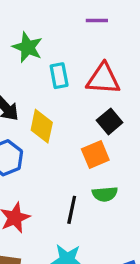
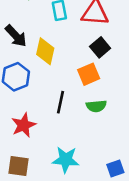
black line: (72, 210) -> (61, 102), moved

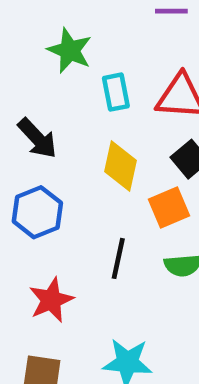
yellow diamond: (45, 51) -> (121, 166), moved

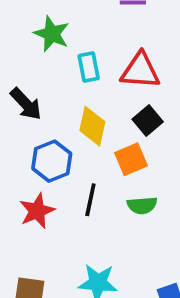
blue hexagon: (37, 212) -> (52, 161), moved
red star: (51, 300) -> (37, 211), moved

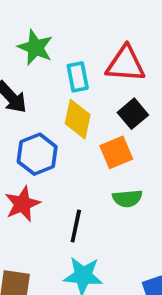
green star: (52, 34) -> (35, 47), moved
cyan rectangle: (89, 67) -> (78, 77), moved
black line: (90, 200) -> (76, 226), moved

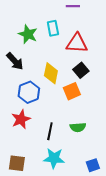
cyan rectangle: (78, 77) -> (53, 28), moved
green semicircle: (127, 198) -> (78, 127), moved

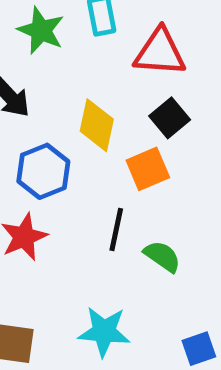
green semicircle: (78, 127) -> (162, 256), turned -140
black line: (50, 131) -> (116, 230), moved

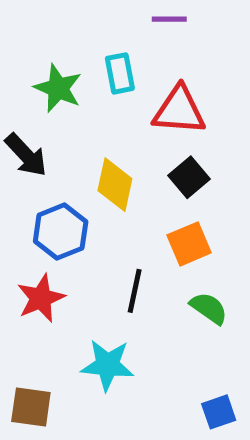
orange square: (148, 169) -> (189, 244), moved
green semicircle: (162, 256) -> (209, 308), moved
cyan star: (104, 332) -> (108, 365), moved

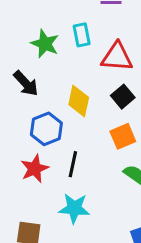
black line: (135, 291) -> (73, 164), moved

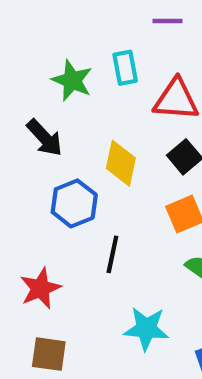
red star: (35, 169) -> (40, 288), moved
cyan star: (74, 208) -> (146, 329), moved

